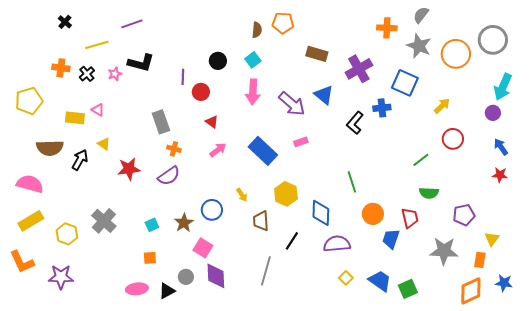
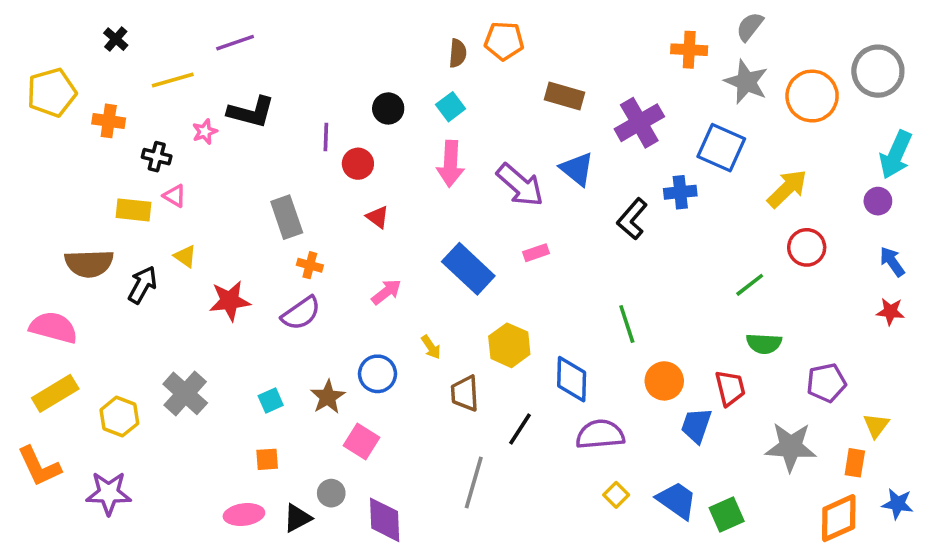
black cross: (87, 74) -> (157, 157), moved, turned -35
yellow pentagon: (29, 101) -> (52, 92), moved
yellow arrow: (442, 106) -> (787, 189), size x1.4
pink arrow: (218, 150) -> (386, 292), moved
purple diamond: (216, 276) -> (385, 520), moved

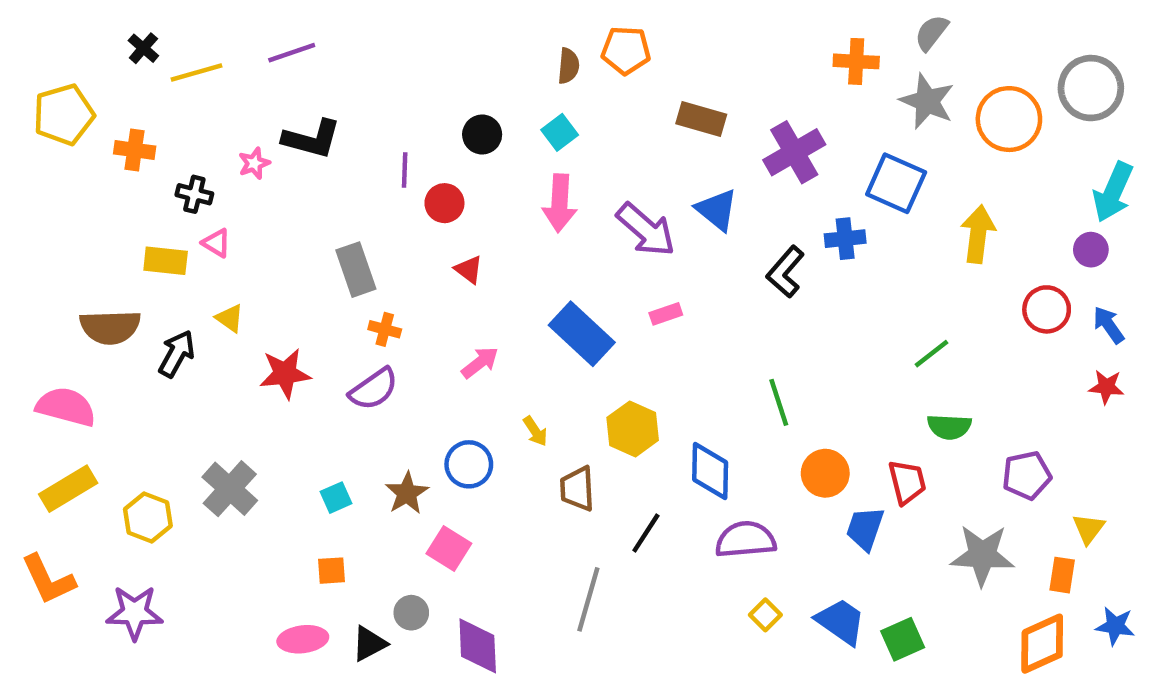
yellow line: (173, 80) -> (197, 73), moved
yellow arrow: (787, 189) -> (978, 234), turned -39
red circle: (807, 247) -> (1047, 309), moved

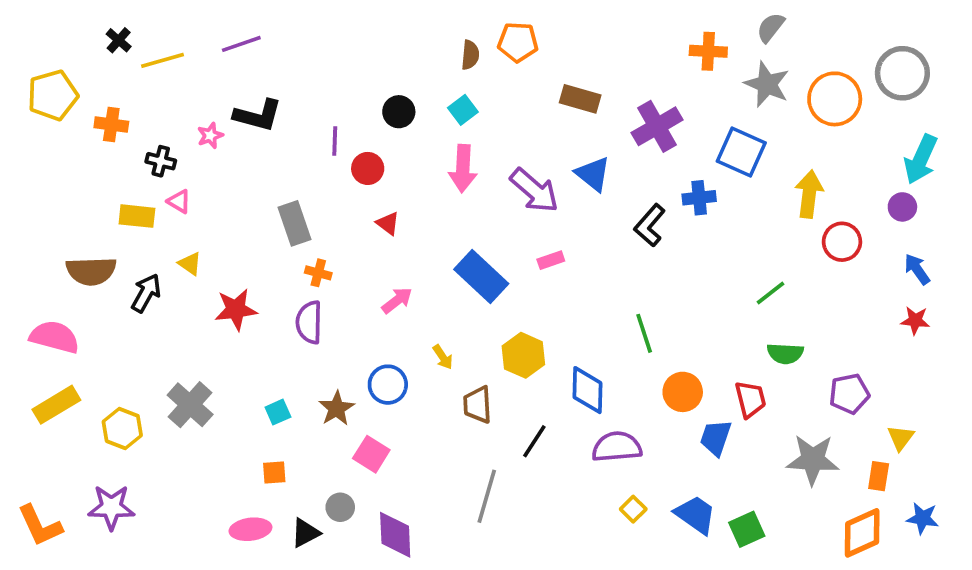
red circle: (1047, 309) -> (842, 242), moved
purple semicircle: (374, 389) -> (309, 322), turned 126
orange L-shape: (48, 579) -> (40, 526), moved

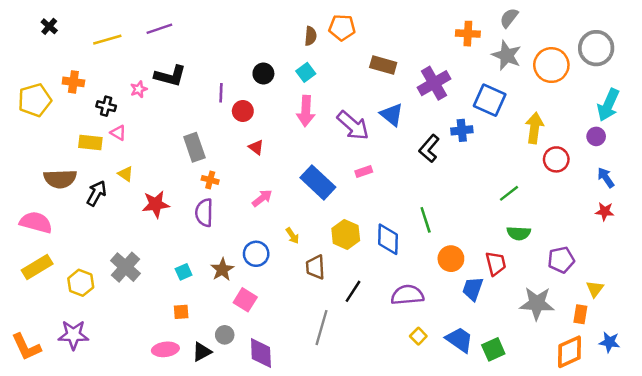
black cross: (119, 40) -> (49, 26), moved
yellow pentagon: (53, 95) -> (35, 100), moved
blue diamond: (587, 390) -> (388, 239), moved

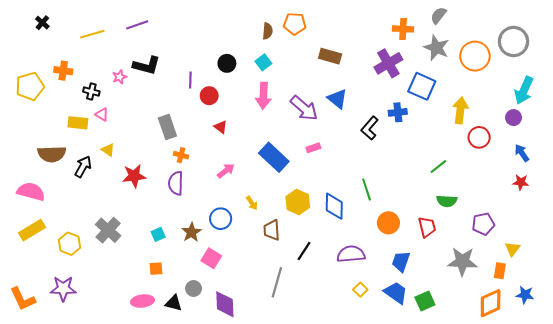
purple cross: (434, 83) -> (388, 63), moved
blue trapezoid: (473, 289) -> (401, 261), moved
black triangle: (202, 352) -> (174, 303), turned 42

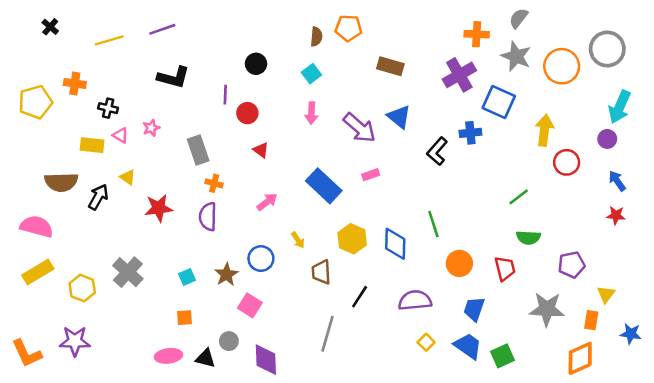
black circle: (227, 63) -> (256, 64), moved
pink star: (120, 77) -> (151, 128), moved
pink arrow: (263, 96) -> (311, 113), size x0.7
blue star: (525, 295) -> (631, 334), moved

